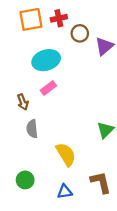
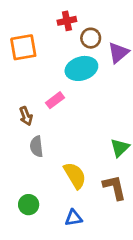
orange square: (31, 19) -> (23, 47), moved
cyan ellipse: (46, 60) -> (81, 68), moved
brown L-shape: (101, 182) -> (114, 187), moved

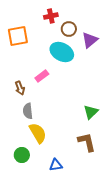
cyan ellipse: (81, 68) -> (62, 52), turned 45
yellow semicircle: (75, 176) -> (38, 133), moved

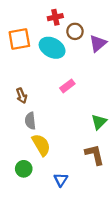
cyan ellipse: (62, 52) -> (52, 48), moved
pink rectangle: (42, 76) -> (67, 86), moved
blue triangle: (56, 165) -> (61, 180), turned -48

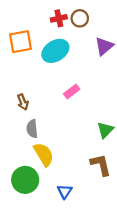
brown circle: (75, 31) -> (80, 18), moved
cyan ellipse: (52, 48) -> (55, 51), turned -60
green circle: (24, 169) -> (25, 180), size x1.5

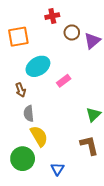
brown circle: (80, 18) -> (72, 32), moved
cyan ellipse: (55, 51) -> (38, 66), moved

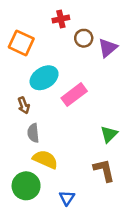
orange square: (18, 37) -> (21, 43), turned 35
pink rectangle: (64, 81) -> (74, 95), size x1.5
yellow semicircle: (39, 136) -> (45, 159), turned -35

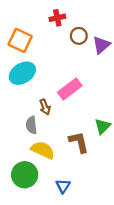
cyan ellipse: (44, 78) -> (22, 73), moved
brown arrow: (24, 105) -> (45, 107), moved
brown L-shape: (104, 170) -> (79, 142), moved

